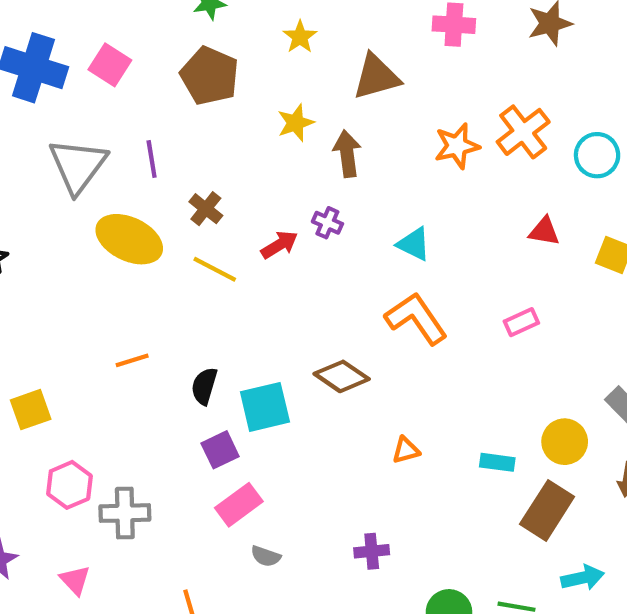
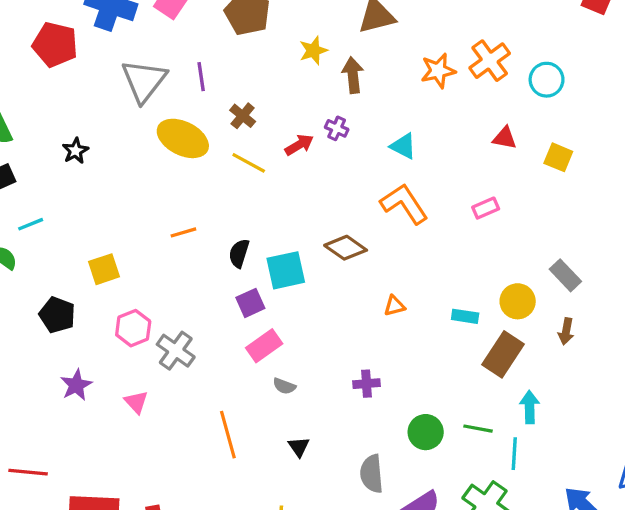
gray cross: (125, 513) -> (176, 351), turned 36
cyan arrow: (583, 578) -> (530, 407), turned -80

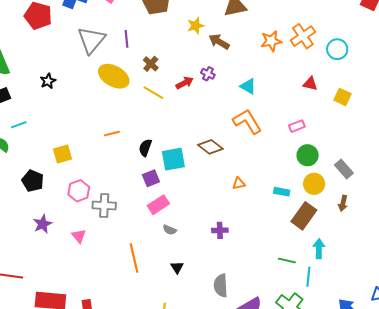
brown arrow: (353, 75) -> (219, 42), turned -55
gray cross: (176, 351) -> (104, 206), turned -35
green circle: (426, 432) -> (308, 155), moved

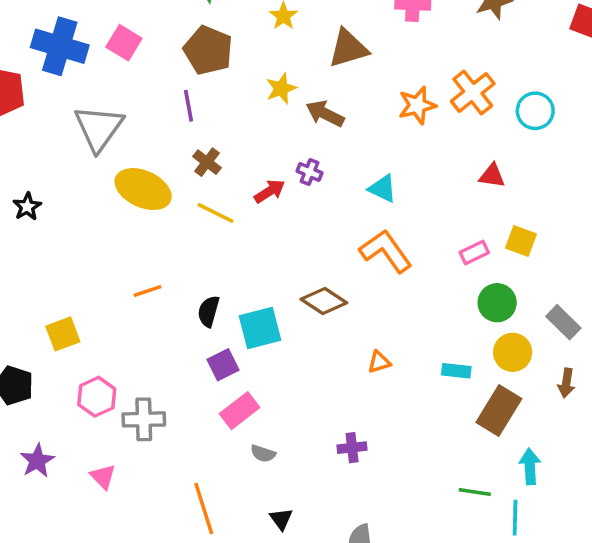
purple line: (126, 39) -> (189, 106), moved
yellow square: (342, 97) -> (521, 241), moved

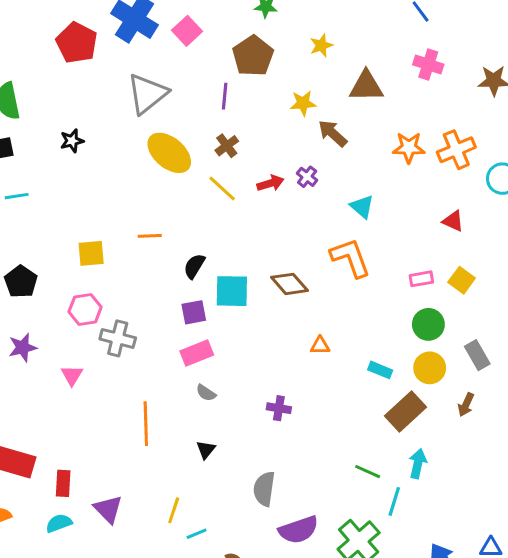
yellow square: (63, 334) -> (91, 253), moved

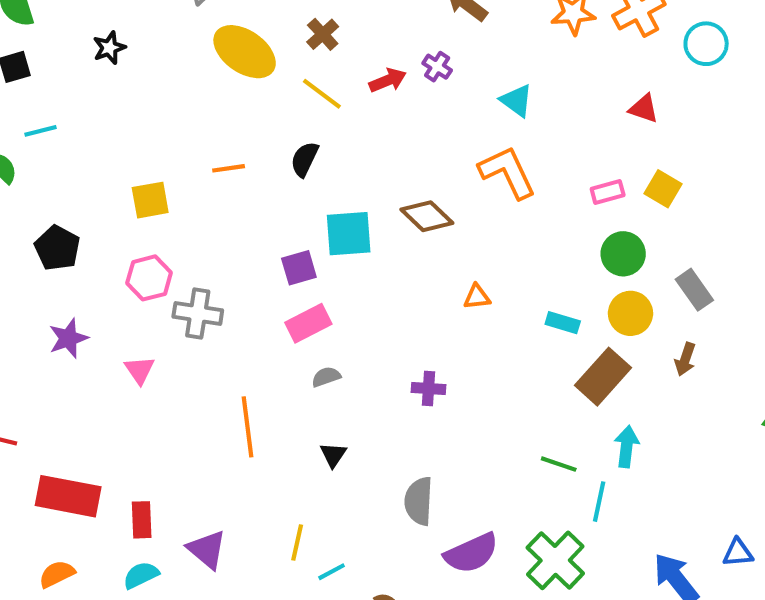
black semicircle: (194, 266) -> (305, 159), moved
gray semicircle: (206, 393) -> (326, 377), turned 132

